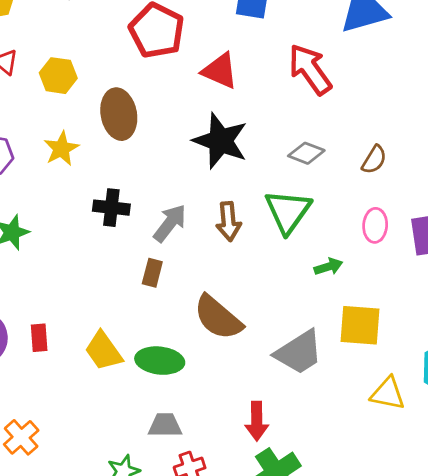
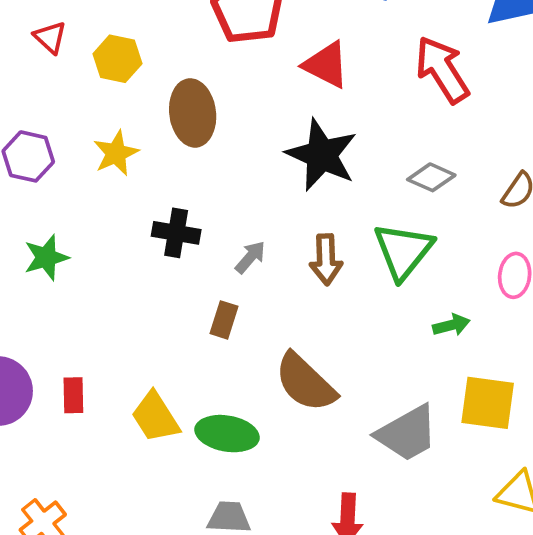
gray arrow: (170, 223) -> (250, 257), size x0.7

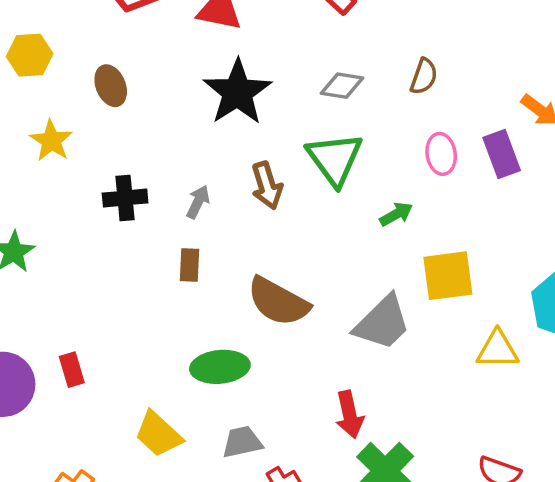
brown ellipse: (193, 113) -> (111, 86), size x0.7
black star: (322, 155) -> (237, 92), turned 30
yellow trapezoid: (155, 417) -> (158, 434), moved

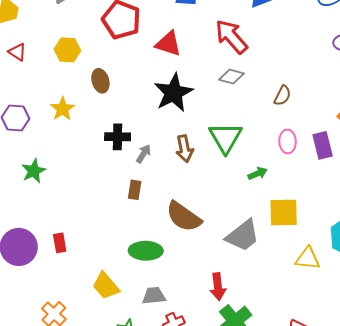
yellow hexagon: (30, 55) -> (67, 50), moved
gray diamond: (342, 86) -> (231, 77), moved
black cross: (125, 198) -> (118, 137), moved

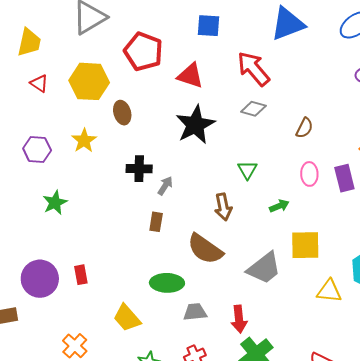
yellow hexagon: (67, 50) -> (89, 81), size x1.5
green triangle: (226, 138) -> (247, 170), size x0.6
brown arrow: (185, 149) -> (223, 207), moved
gray trapezoid: (154, 296) -> (195, 312), moved

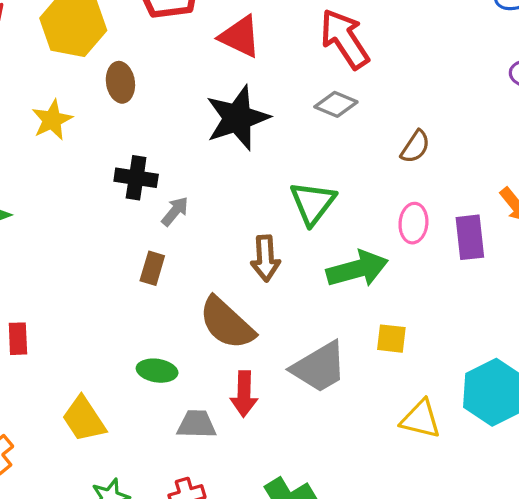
green triangle: (247, 170) -> (313, 203), size x1.4
green arrow: (279, 206) -> (357, 269), size x1.8
yellow square: (305, 245) -> (391, 339), size x0.6
green ellipse: (167, 283) -> (157, 371), size x0.7
red arrow: (239, 319) -> (244, 394), moved

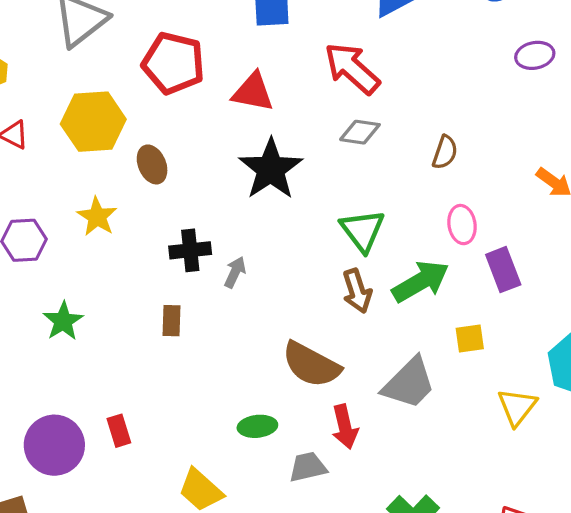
purple rectangle: (470, 237) -> (503, 270), moved
brown arrow: (265, 258) -> (357, 291), moved
brown rectangle: (152, 268) -> (171, 321), moved
yellow triangle: (421, 419) -> (517, 407), turned -51

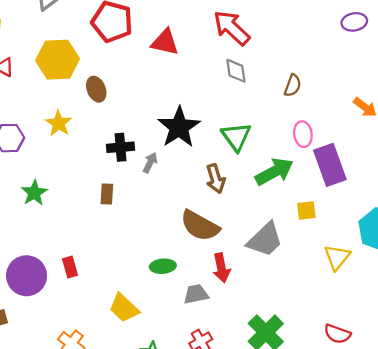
gray diamond: (360, 132) -> (236, 71), turned 72
black star: (271, 169) -> (179, 127), moved
purple rectangle: (503, 270) -> (330, 165), size x1.4
brown arrow: (357, 291) -> (216, 179), moved

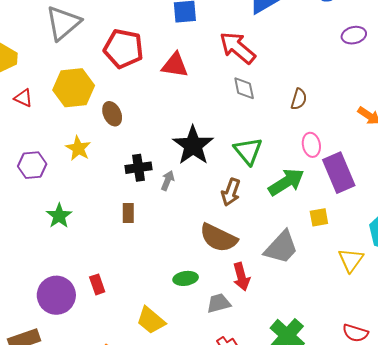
brown arrow: (216, 179) -> (231, 192), turned 40

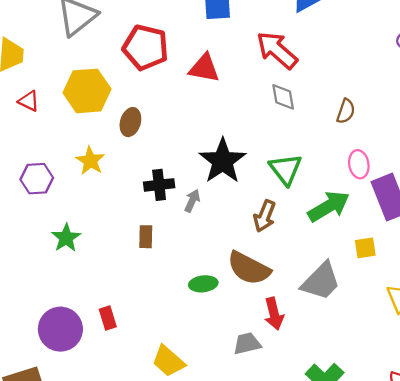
brown ellipse: (112, 114) -> (130, 122), turned 40
green ellipse: (186, 278) -> (203, 284), moved

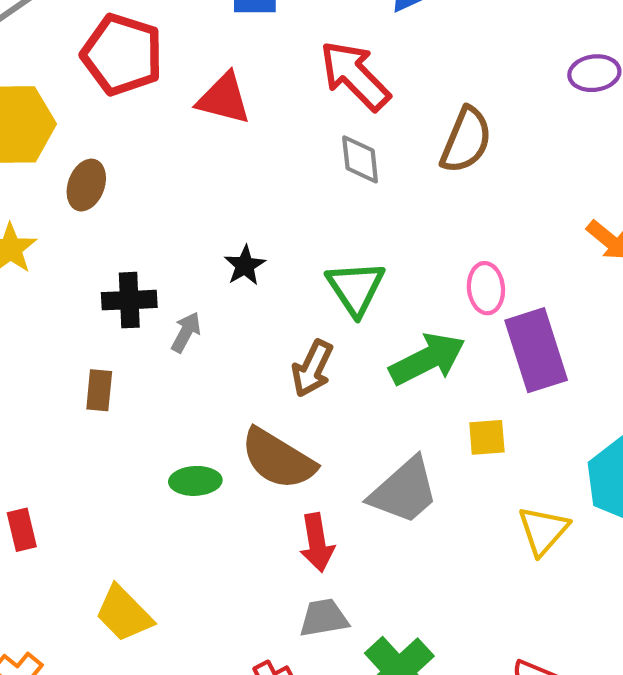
brown semicircle: (346, 111) -> (466, 140), moved, size x1.5
black star: (223, 161) -> (245, 265), size x0.5
gray trapezoid: (247, 344) -> (324, 618), moved

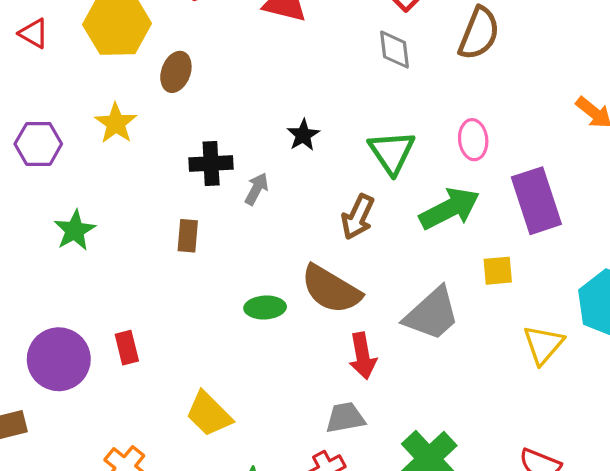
pink ellipse: (486, 288) -> (473, 140), moved
gray trapezoid: (324, 618) -> (345, 418), moved

